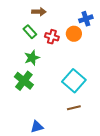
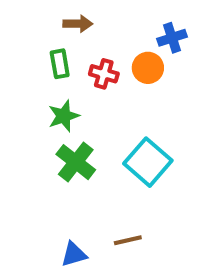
green rectangle: (30, 32) -> (60, 64), turned 32
green cross: (24, 81) -> (76, 162), moved
brown line: (74, 108) -> (128, 240), moved

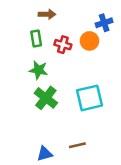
green star: (64, 116) -> (39, 70), turned 30
cyan square: (148, 162) -> (89, 98), turned 36

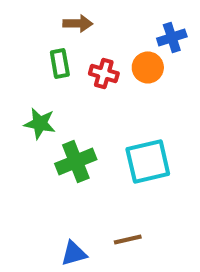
green star: (39, 70) -> (40, 123), moved
green cross: (46, 98) -> (76, 161), turned 30

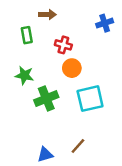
green rectangle: (60, 63) -> (27, 35), moved
orange circle: (148, 67) -> (72, 68), moved
brown line: (128, 239) -> (78, 146), turned -35

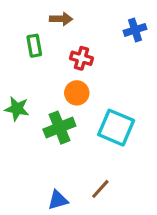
orange circle: (72, 68) -> (77, 93), moved
green star: (24, 75) -> (17, 109), moved
cyan square: (90, 99) -> (116, 128), turned 36

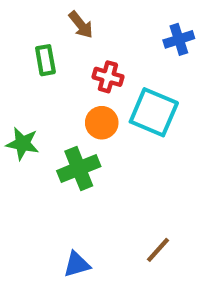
brown arrow: (61, 19) -> (81, 25), turned 50
cyan square: (116, 128) -> (154, 112), moved
brown line: (100, 189) -> (158, 250), moved

